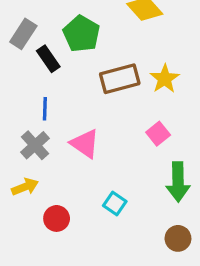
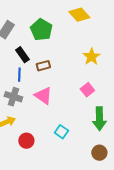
black rectangle: (48, 59) -> (22, 55), moved
brown rectangle: (120, 79) -> (43, 66), moved, size x0.6
gray cross: (35, 145) -> (13, 97), turned -30

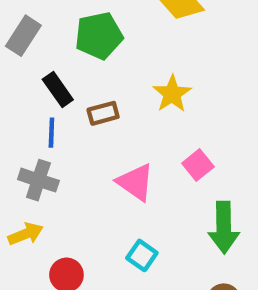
green pentagon: (41, 30) -> (99, 36), turned 30
yellow star: (91, 57) -> (172, 94), moved
pink triangle: (43, 96) -> (135, 182), moved

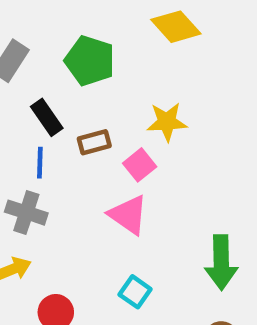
green pentagon: (99, 36) -> (90, 61), turned 30
yellow star: (172, 94) -> (167, 122), turned 30
pink square: (198, 165) -> (140, 165), moved

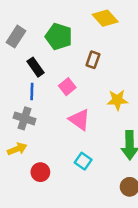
yellow star: (167, 122) -> (117, 100), moved
brown rectangle: (94, 142) -> (93, 60), moved, turned -56
pink square: (140, 165) -> (67, 87), moved

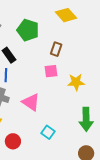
pink square: (67, 87) -> (51, 71), moved, turned 32
pink triangle: (79, 120) -> (31, 102), moved

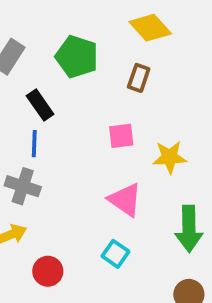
brown rectangle: (56, 49) -> (139, 78), moved
pink triangle: (31, 102) -> (125, 200), moved

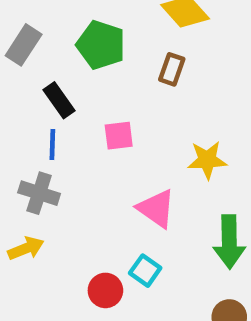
pink square: (121, 136) -> (119, 136), moved
red circle: (48, 271) -> (105, 290), moved

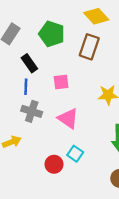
brown rectangle: (172, 69) -> (89, 47), size x1.5
gray cross: (39, 193) -> (32, 111), moved
pink triangle: (156, 209) -> (68, 118), moved

